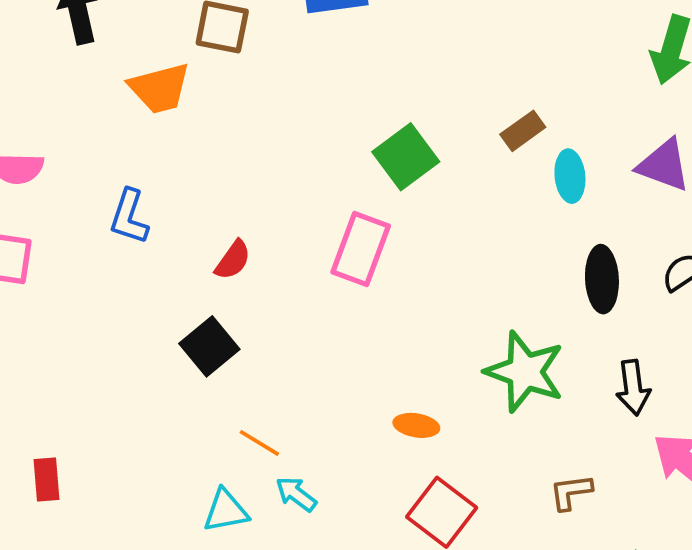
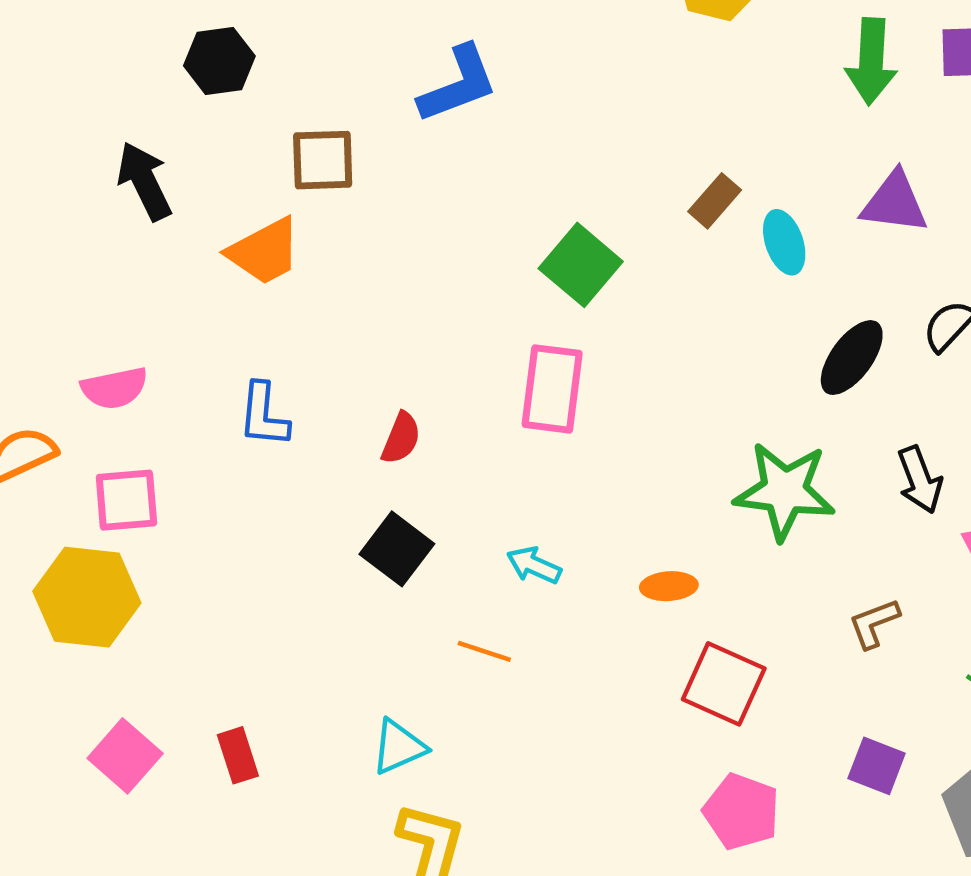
black ellipse: (602, 279) -> (852, 358), turned 52
cyan arrow: (296, 494) -> (534, 565), moved
cyan triangle: (226, 511) -> (399, 747), moved

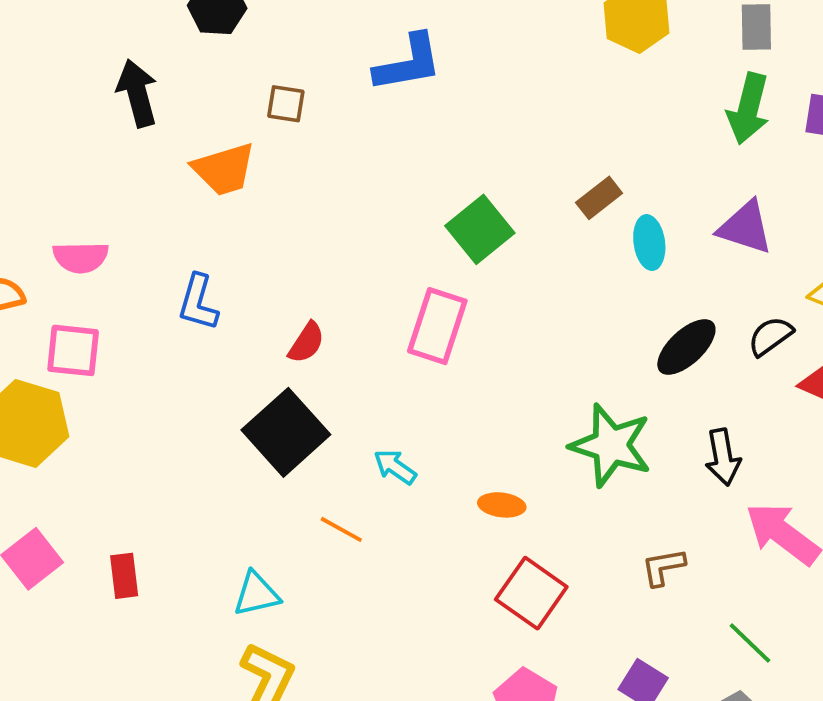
brown square: (323, 160) -> (286, 104), size x0.7
black square: (397, 549) -> (286, 432), size x1.4

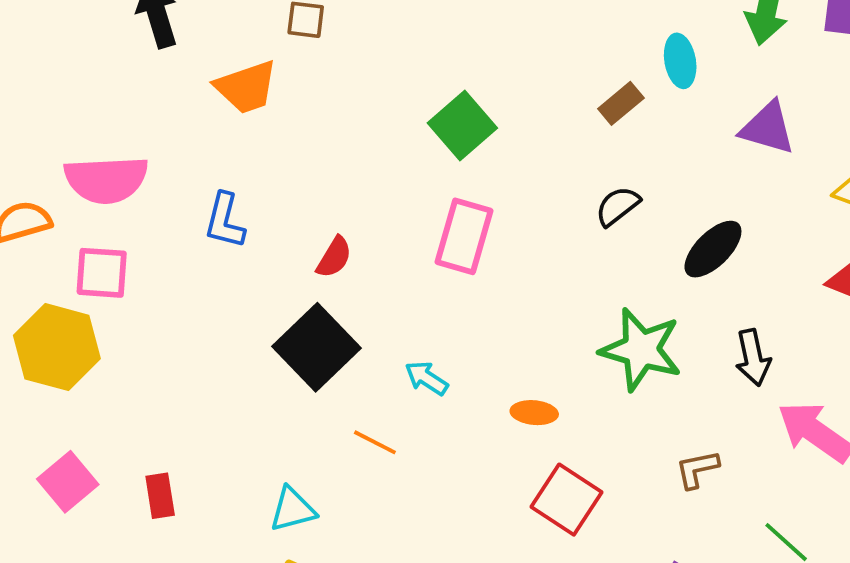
green square: (480, 229) -> (462, 125), moved
cyan ellipse: (649, 243) -> (680, 61), moved
pink semicircle: (81, 257) -> (106, 180), size x1.5
black semicircle: (770, 336) -> (618, 206), moved

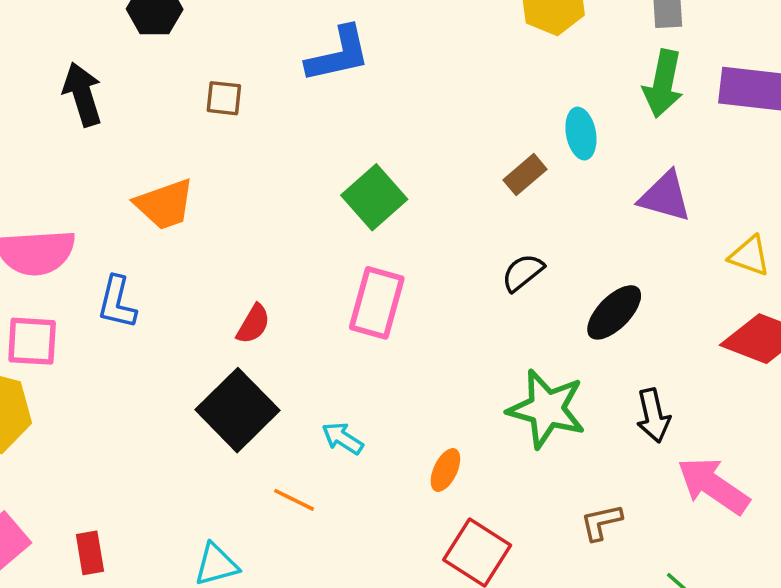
orange trapezoid: (246, 87) -> (165, 204), moved
blue L-shape: (225, 221) -> (117, 302), moved
orange ellipse: (534, 413) -> (445, 470), turned -69

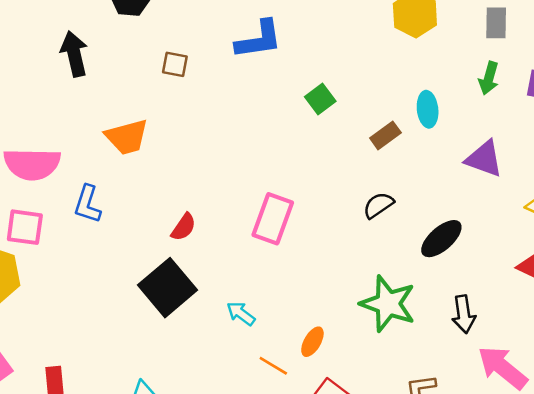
green arrow: (663, 84) -> (489, 78), size x0.7
green square: (374, 197) -> (320, 99), moved, size x0.7
orange line: (294, 500) -> (273, 366), moved

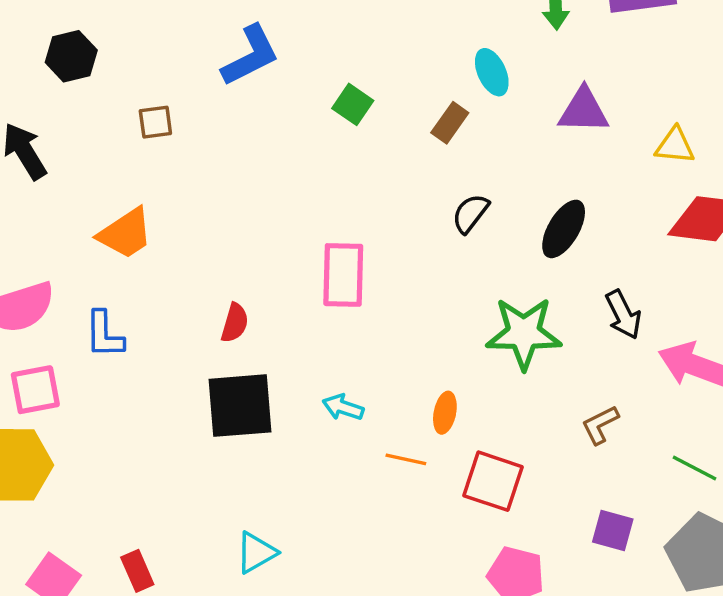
black square: (167, 288) -> (240, 406), turned -36

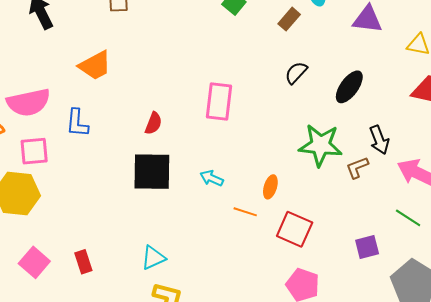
brown L-shape: (600, 425) -> (357, 168), moved
green line: (695, 468) -> (408, 218), moved
purple square: (613, 531) -> (367, 247), moved, turned -35

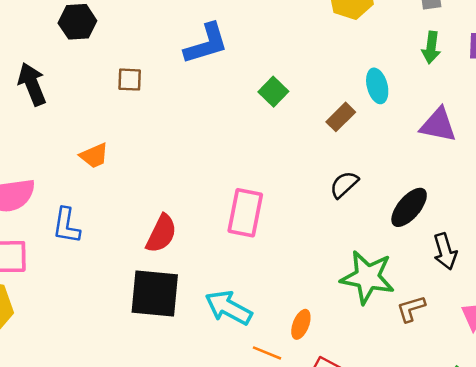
orange trapezoid: (95, 65) -> (94, 156), size x0.7
red semicircle: (153, 123) -> (161, 234), size x1.4
black arrow: (379, 140) -> (445, 251), moved
cyan arrow: (212, 178) -> (228, 308), size x1.6

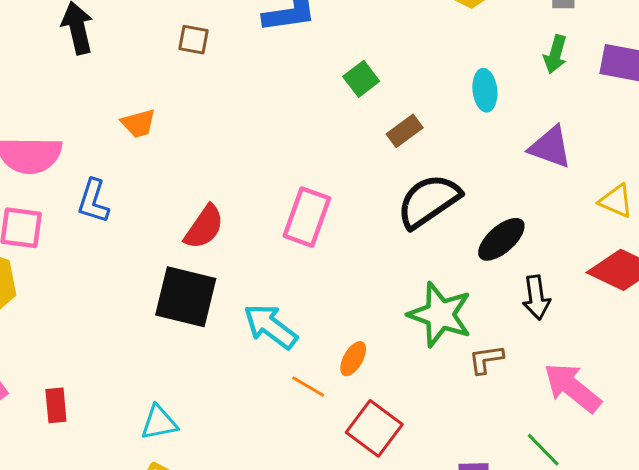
brown rectangle: (341, 117) -> (405, 131), moved
black semicircle: (344, 185) -> (429, 201), size x1.8

